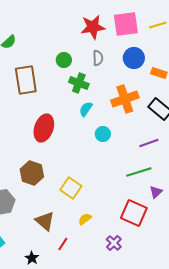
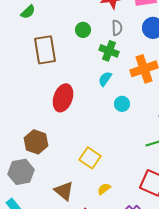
green cross: (79, 83) -> (109, 51), moved
brown hexagon: (32, 173) -> (36, 142), moved

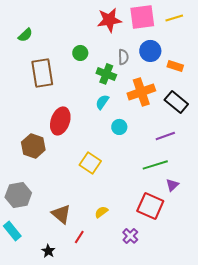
gray semicircle: (117, 28) -> (123, 57), moved
brown hexagon: (36, 142) -> (33, 146), moved
yellow square: (90, 158) -> (90, 163), moved

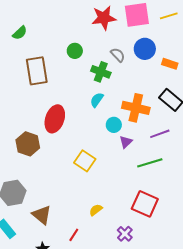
gray semicircle: (123, 57) -> (118, 55), turned -42
orange cross: (141, 92) -> (136, 108), moved, turned 32
purple triangle: (172, 185) -> (126, 142), moved
brown triangle: (61, 214) -> (42, 215), moved

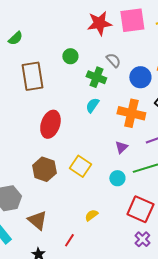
blue circle: (145, 49) -> (140, 77), moved
cyan circle: (114, 125) -> (117, 178), moved
brown hexagon: (28, 144) -> (44, 169), moved
purple cross: (125, 234) -> (142, 239), moved

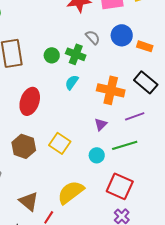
green circle: (70, 56) -> (52, 55), moved
blue circle: (140, 77) -> (122, 35), moved
yellow semicircle: (91, 215) -> (71, 192), size x2.0
brown triangle: (37, 220) -> (29, 201), moved

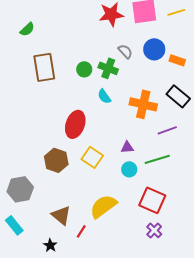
cyan semicircle: (72, 82) -> (104, 96), turned -70
red ellipse: (30, 101) -> (75, 124), moved
purple triangle: (101, 124) -> (127, 147), moved, turned 40

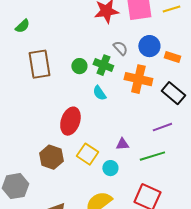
orange cross: (143, 104) -> (138, 79), moved
cyan circle: (129, 169) -> (110, 168), moved

